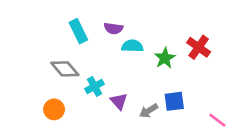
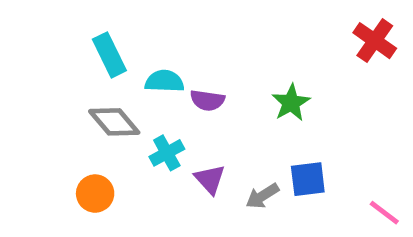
purple semicircle: (113, 28) -> (207, 100), moved
cyan rectangle: (78, 31) -> (109, 55), moved
cyan semicircle: (132, 46) -> (164, 81), moved
red cross: (199, 47) -> (375, 41), moved

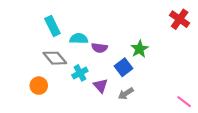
blue square: (308, 179) -> (123, 67), moved, turned -30
orange circle: (95, 194) -> (39, 86), moved

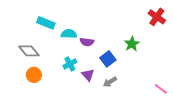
cyan rectangle: (52, 26) -> (46, 23), turned -42
green star: (140, 49) -> (132, 44), moved
gray diamond: (55, 58) -> (29, 51), moved

